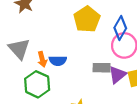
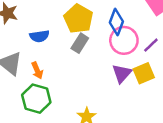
blue semicircle: (58, 61) -> (39, 36), moved
gray rectangle: (102, 68) -> (80, 43), moved, turned -49

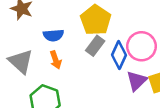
blue diamond: (116, 22) -> (119, 55), moved
orange arrow: (37, 70) -> (56, 60), moved

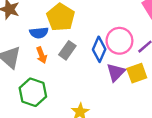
yellow pentagon: (96, 20) -> (61, 17), moved
gray rectangle: (95, 46) -> (67, 50), moved

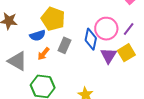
orange arrow: (41, 55) -> (44, 54), turned 72

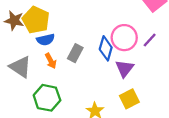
yellow pentagon: (53, 19) -> (36, 20), moved
yellow square: (126, 53) -> (129, 99), moved
orange arrow: (44, 54) -> (51, 61), turned -72

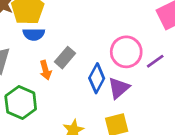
blue diamond: (106, 48) -> (97, 78), moved
orange arrow: (51, 61) -> (46, 70), moved

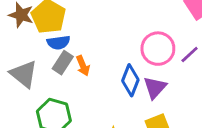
gray rectangle: (65, 58) -> (63, 63), moved
orange arrow: (46, 70) -> (83, 66), moved

